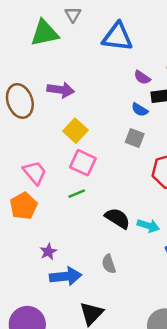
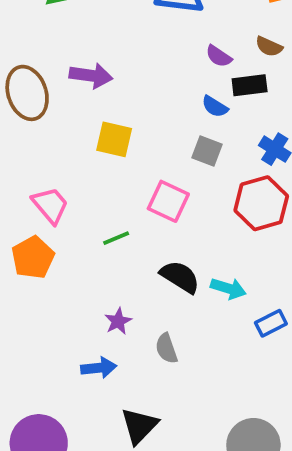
yellow square: (75, 131) -> (114, 139), turned -30
pink square: (83, 163) -> (168, 201), moved
purple star: (48, 252) -> (118, 321), moved
blue arrow: (66, 276) -> (99, 368), size x0.7

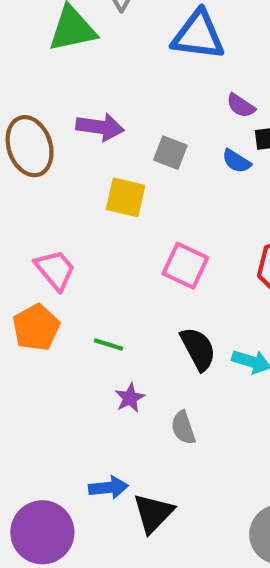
gray square: (207, 151) -> (170, 153), moved
green line: (116, 238) -> (109, 345), moved, turned 40
black semicircle: (180, 277) -> (198, 349), turned 30
blue arrow: (99, 368) -> (109, 487), moved

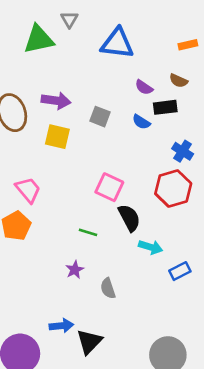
yellow square: (126, 197) -> (57, 137), moved
green line: (109, 345) -> (88, 232), moved
black semicircle: (198, 349) -> (129, 218), moved

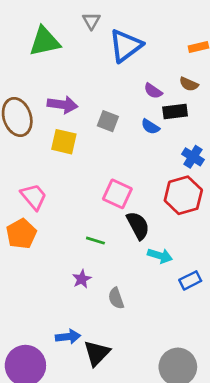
gray triangle: (69, 19) -> (91, 21), moved
blue triangle: (117, 43) -> (126, 46), turned -44

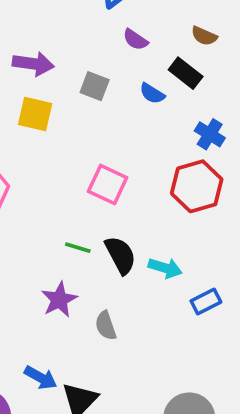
purple semicircle: (153, 91) -> (135, 40), moved
black rectangle: (175, 112) -> (186, 73), turned 45
black semicircle: (138, 225) -> (121, 255), moved
purple star: (82, 279) -> (59, 300), size x1.4
blue arrow: (68, 337) -> (41, 378), turned 35

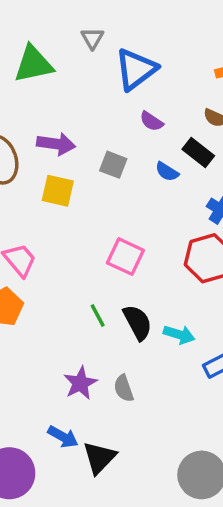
green line: (78, 248) -> (98, 315), turned 45
purple star: (59, 300) -> (80, 383), moved

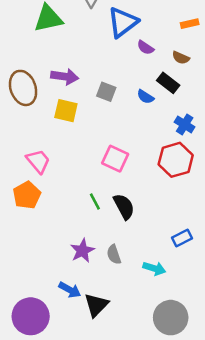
purple semicircle: (151, 121) -> (145, 48), moved
cyan arrow: (179, 335) -> (154, 268), moved

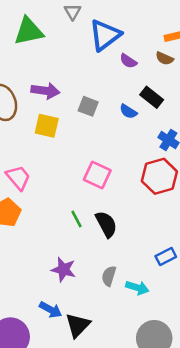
brown semicircle: (181, 58) -> (165, 58), moved
purple star: (82, 251) -> (64, 270), turned -30
gray semicircle: (114, 254) -> (109, 276), moved, turned 36

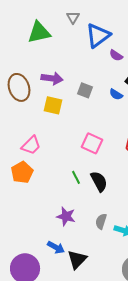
pink trapezoid: (18, 178) -> (31, 145), turned 85

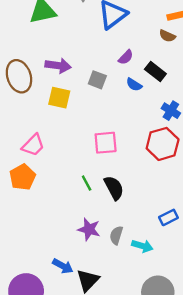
purple semicircle: (116, 55) -> (126, 57), moved, turned -80
pink square: (92, 143) -> (106, 143), turned -30
purple star: (66, 216) -> (89, 229), moved

